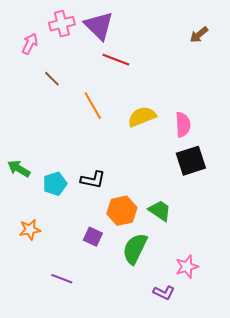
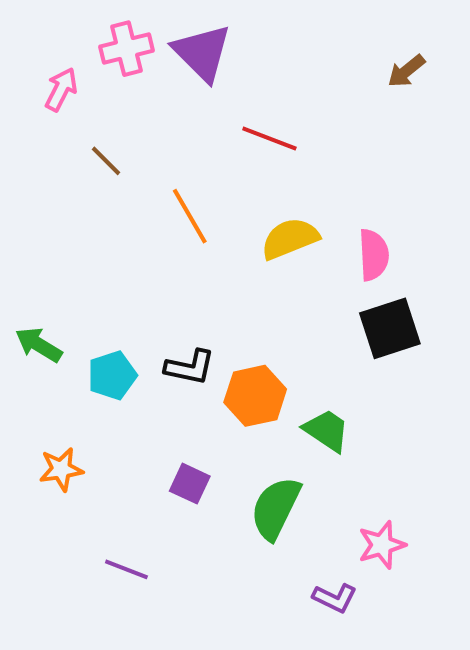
red line: (116, 60) -> (269, 138), moved
orange hexagon: (122, 211) -> (255, 396), moved

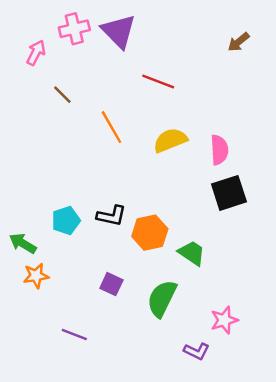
green arrow: (39, 345) -> (23, 243), moved

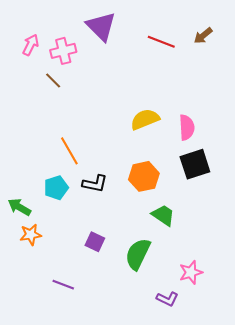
pink cross: (74, 29) -> (63, 51), moved
red line: (158, 82) -> (161, 42), moved
orange line: (111, 127) -> (69, 151), moved
orange hexagon: (150, 233) -> (144, 176), moved

